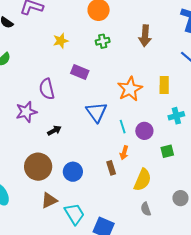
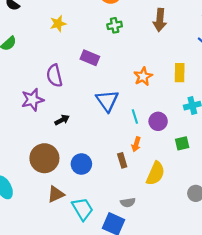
yellow star: (61, 41) -> (58, 24), moved
orange star: (130, 89) -> (143, 76), size x0.7
gray semicircle: (146, 209) -> (128, 202), moved, turned -80

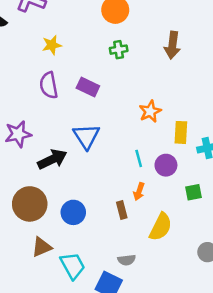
yellow rectangle: (180, 73) -> (181, 132), moved
purple semicircle: (54, 76) -> (49, 85), moved
blue triangle: (107, 101) -> (86, 136), moved
black arrow: (62, 120) -> (52, 159), size x1.6

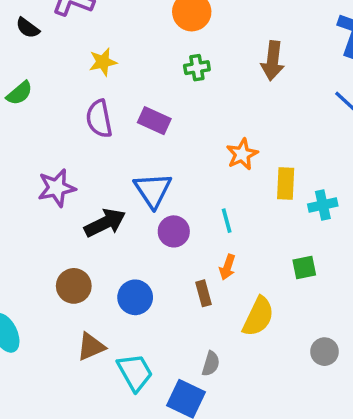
purple circle: (166, 165) -> (174, 231), moved
brown circle: (30, 204) -> (74, 286), size x0.7
gray semicircle: (127, 260) -> (211, 364), turned -66

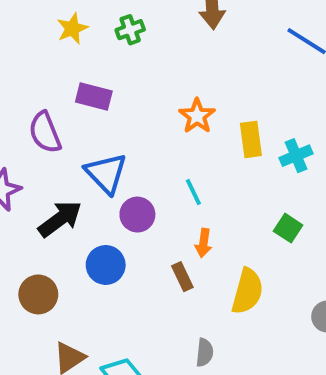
yellow star: (103, 62) -> (72, 28), moved
purple semicircle: (99, 119) -> (45, 132), moved
green square: (304, 267) -> (288, 228), turned -35
blue circle: (135, 297) -> (106, 265), moved

